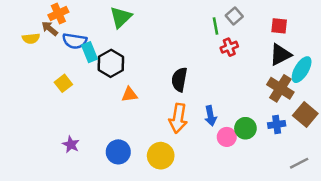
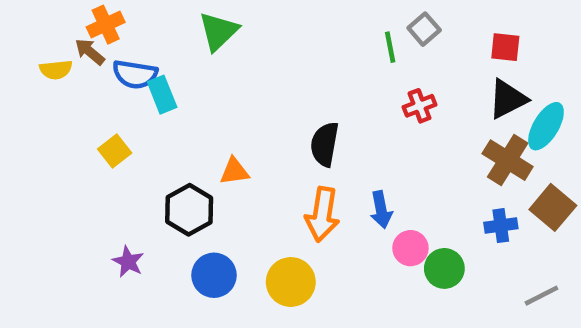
red cross: (229, 47) -> (420, 106), moved
black hexagon: (111, 63) -> (189, 210), moved
green circle: (245, 128) -> (444, 268), moved

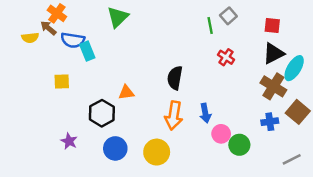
orange cross: (106, 25) -> (57, 13), turned -30
red cross: (420, 106) -> (226, 57), turned -35
yellow square: (115, 151) -> (62, 82), turned 35

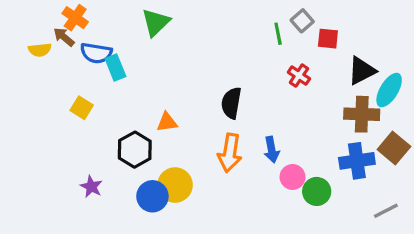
red square: (272, 26) -> (328, 39), moved
yellow square: (62, 82) -> (82, 108), turned 35
brown cross: (273, 86) -> (362, 114), turned -30
blue cross: (270, 122) -> (357, 161), size x1.5
yellow circle: (157, 152) -> (175, 185), moved

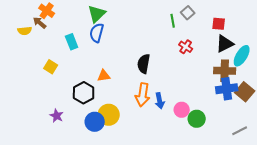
red square: (328, 39) -> (219, 24), moved
blue semicircle: (96, 53) -> (97, 33), moved, turned 96
blue arrow: (272, 150) -> (160, 101), moved
blue cross: (357, 161) -> (227, 89), moved

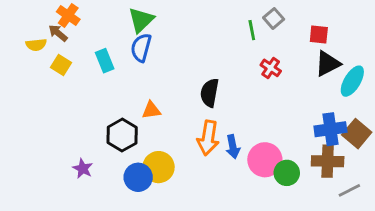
yellow square: (51, 67) -> (61, 65), moved
brown cross: (225, 71) -> (328, 161), moved
pink circle: (182, 110) -> (265, 160), size x1.5

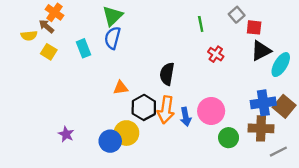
gray square: (274, 18) -> (237, 15), moved
black hexagon: (122, 135) -> (144, 107), moved
pink circle: (265, 160) -> (211, 111), moved

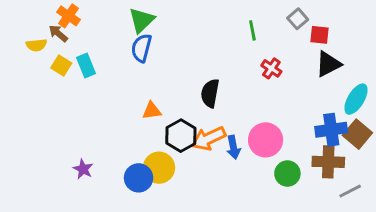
cyan rectangle: (84, 48) -> (86, 66), moved
cyan ellipse: (281, 65) -> (356, 99), moved
orange arrow: (166, 110) -> (209, 138), turned 56

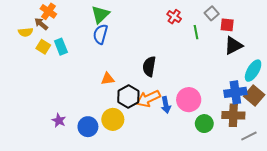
green line: (252, 30) -> (196, 32), moved
red cross: (271, 68) -> (174, 17), moved
blue circle: (139, 178) -> (88, 127), moved

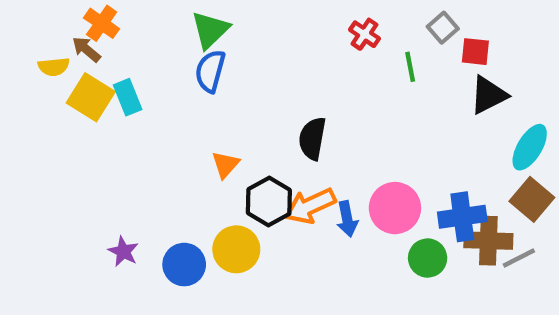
yellow square: (43, 47) -> (91, 97), size x1.5
orange triangle: (108, 79) -> (225, 165), turned -40
blue cross: (235, 92) -> (462, 217), moved
gray line: (249, 136) -> (519, 258), moved

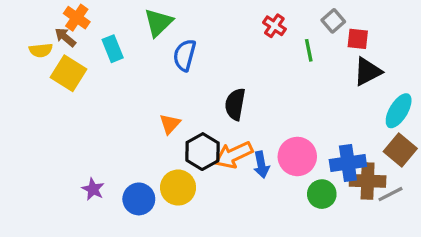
blue semicircle: (210, 71) -> (185, 55), moved
cyan rectangle: (128, 97) -> (113, 49), moved

